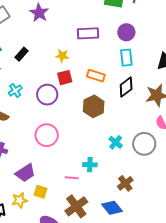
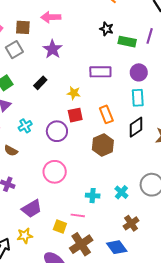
black rectangle: (22, 54) -> (40, 83), moved
orange rectangle: (96, 76) -> (106, 114), turned 48
cyan cross: (116, 142) -> (121, 192), moved
cyan cross: (90, 165) -> (93, 196), moved
yellow square: (41, 192) -> (60, 227), moved

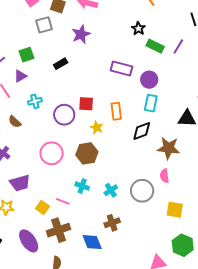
purple circle: (139, 72) -> (149, 80), moved
yellow star: (74, 93) -> (97, 128), moved
brown hexagon: (103, 145) -> (87, 153), moved

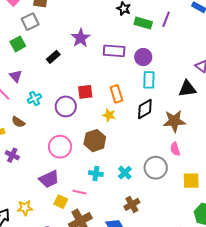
purple star: (81, 34) -> (81, 38), moved
green square: (26, 55) -> (18, 44), moved
purple triangle: (20, 76) -> (16, 76), turned -32
yellow star: (97, 128) -> (109, 115), moved
purple trapezoid: (20, 183) -> (49, 179), moved

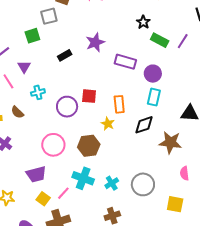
pink semicircle: (175, 149) -> (184, 173), moved
cyan cross: (96, 174) -> (83, 178), size x1.5
pink line: (79, 192) -> (63, 193), turned -72

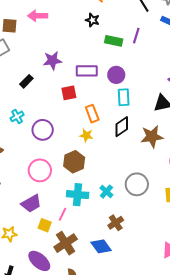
black star: (143, 22) -> (92, 20), moved
purple star: (95, 42) -> (52, 60), turned 30
cyan cross: (38, 92) -> (17, 116), moved
red square: (89, 96) -> (69, 93), moved

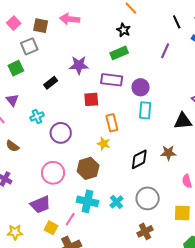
green rectangle: (114, 41) -> (119, 53), moved, turned -42
black diamond: (122, 127) -> (139, 159), moved
brown star: (152, 136) -> (168, 153), size x0.7
brown cross: (116, 223) -> (145, 231), moved

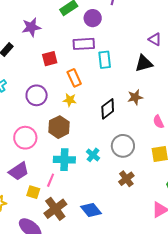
purple rectangle: (112, 80) -> (84, 44), moved
purple circle: (141, 87) -> (93, 18), moved
purple circle: (61, 133) -> (37, 95), moved

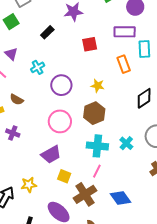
orange rectangle: (74, 78) -> (124, 64), moved
purple circle: (37, 95) -> (61, 85), moved
yellow star: (70, 100) -> (98, 86), moved
pink line: (51, 180) -> (97, 171), moved

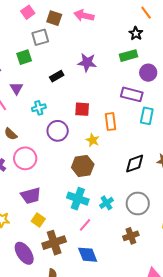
red square: (90, 44) -> (82, 109), moved
orange rectangle: (124, 64) -> (111, 122), moved
pink circle: (60, 121) -> (25, 158), moved
pink line: (97, 171) -> (85, 225), moved

